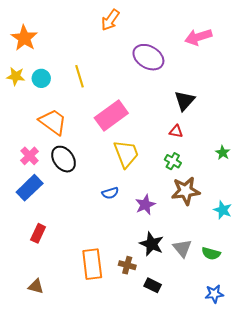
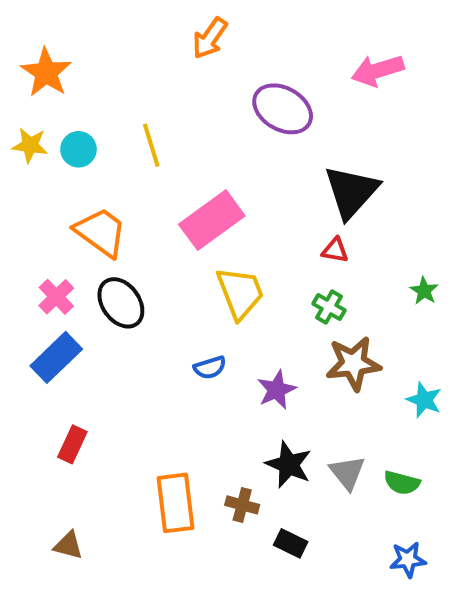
black triangle: (185, 101) -> (351, 192), size x1.4

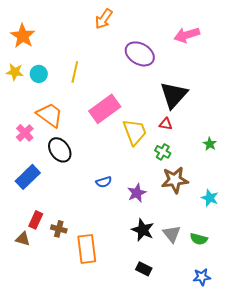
yellow line: (151, 145) -> (75, 72), turned 30
yellow trapezoid: (240, 293) -> (135, 132), moved
pink cross: (56, 297) -> (25, 133), moved
brown cross: (242, 505) -> (59, 229), moved
brown triangle: (68, 545) -> (23, 239), moved

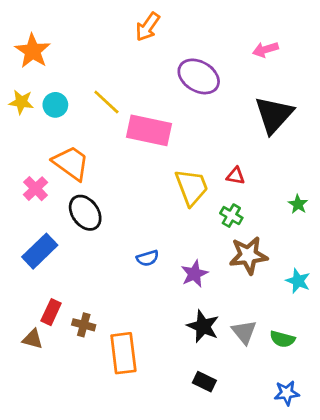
pink arrow: (187, 35) -> (265, 50), size x0.7
yellow line: (75, 72) -> (106, 102), turned -60
black triangle: (174, 95) -> (274, 115), moved
pink rectangle: (105, 109) -> (149, 130), moved, turned 48

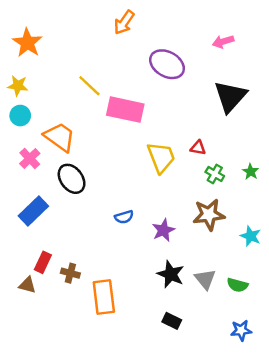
cyan circle: (55, 105) -> (20, 116), moved
green cross: (231, 216) -> (215, 174), moved

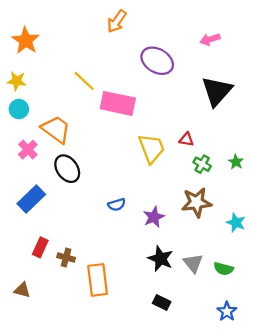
brown triangle: (27, 285) -> (22, 290), moved
blue star: (241, 330) -> (227, 311), turned -30

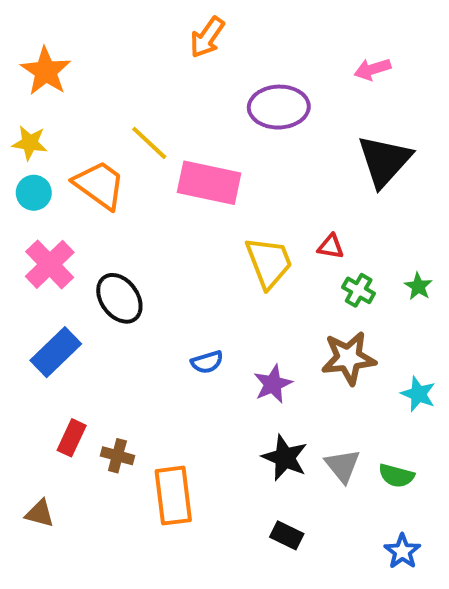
purple ellipse: (157, 61) -> (279, 107), turned -32
orange trapezoid: (56, 129) -> (99, 185), moved
pink cross: (28, 150) -> (50, 264), size x1.4

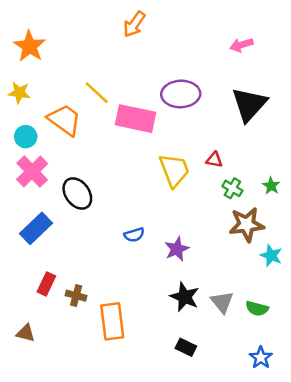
purple ellipse: (279, 107) -> (181, 94), moved
cyan circle: (34, 193) -> (26, 137), moved
brown star: (349, 358) -> (247, 224), moved

